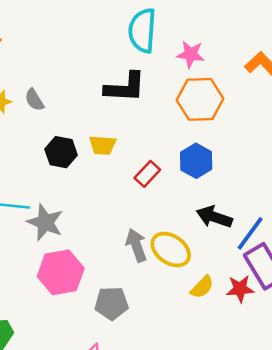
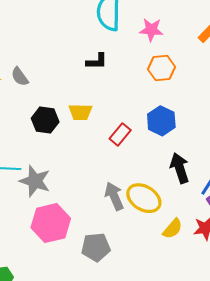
black L-shape: (125, 87) -> (97, 61), size x0.6
orange hexagon: (200, 99) -> (162, 68), size x0.7
black arrow: (214, 217) -> (180, 168), turned 56

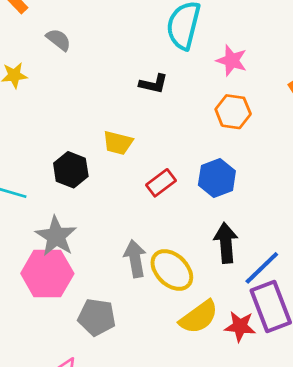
gray semicircle: (20, 77) -> (59, 40), moved, turned 150
black hexagon: (45, 120) -> (71, 170), moved
gray star: (35, 181) -> (56, 236), moved
yellow semicircle: (173, 229) -> (199, 317), size x1.4

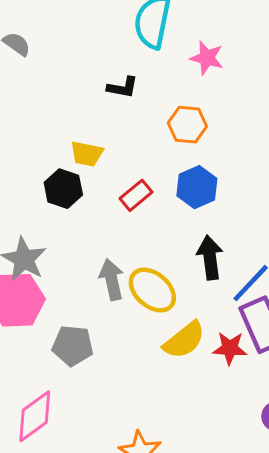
orange hexagon: (233, 112) -> (187, 125), moved
black hexagon: (71, 170) -> (63, 189), moved

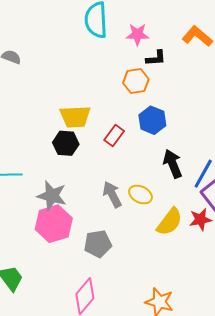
black L-shape: (123, 87) -> (156, 58), moved
yellow trapezoid: (87, 154) -> (75, 117), size x1.4
yellow ellipse: (152, 290) -> (140, 195), size x0.7

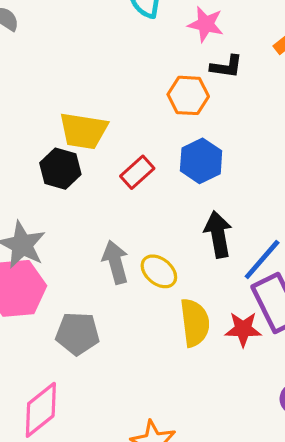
yellow semicircle: (170, 222) -> (195, 323), turned -56

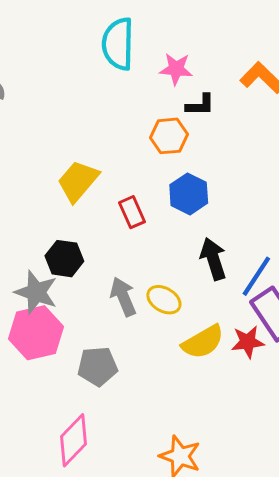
yellow trapezoid: (83, 131) -> (78, 181), turned 129
black hexagon: (60, 169) -> (64, 259), moved
red rectangle: (137, 172) -> (132, 212), turned -64
yellow semicircle: (195, 323) -> (203, 342), turned 75

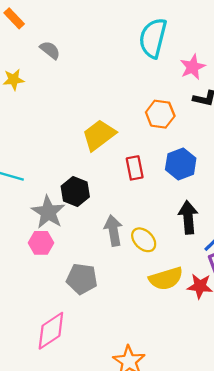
pink star: (176, 69) -> (193, 67), turned 30
orange hexagon: (169, 136) -> (160, 114), moved
pink hexagon: (36, 333) -> (41, 243), size x0.6

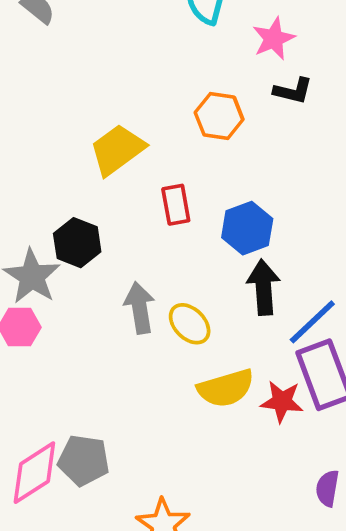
blue hexagon: (181, 164) -> (247, 228), moved
gray pentagon: (82, 279) -> (84, 460), moved

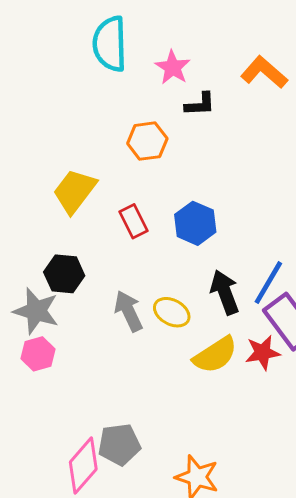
black arrow: (264, 287) -> (225, 292), moved

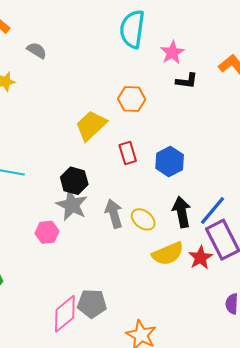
orange hexagon: (147, 141) -> (132, 99), moved
gray star: (36, 311) -> (72, 205), moved
red star: (263, 353) -> (200, 258), turned -30

